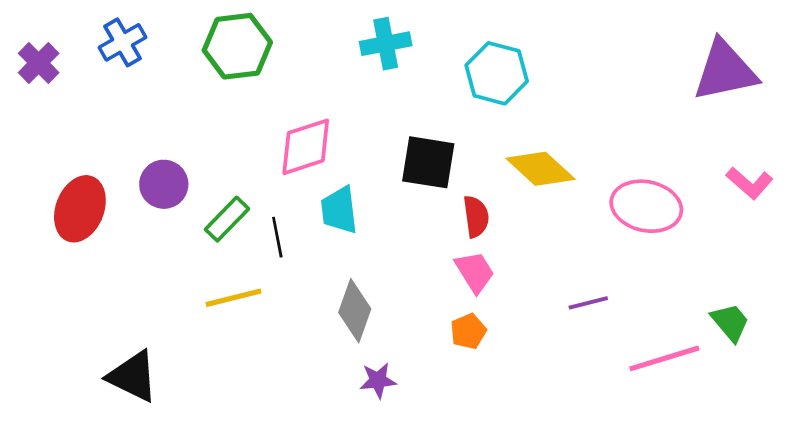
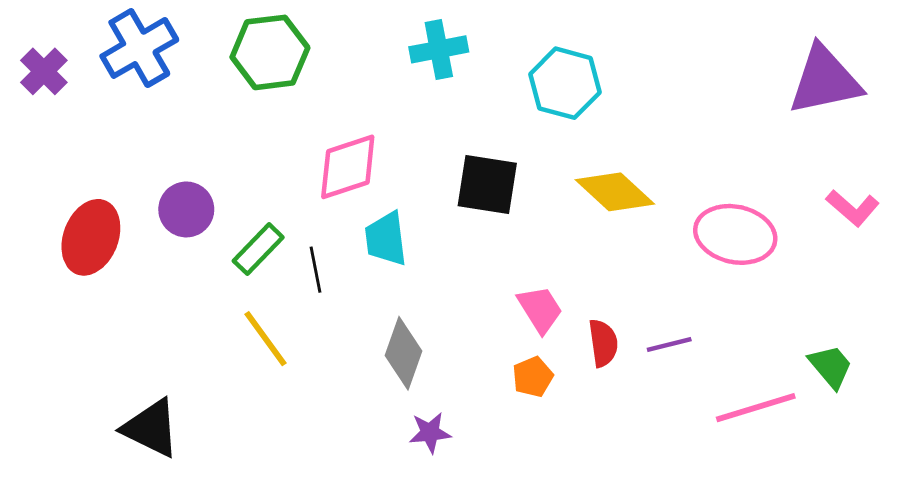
blue cross: (122, 42) -> (139, 48), size x1.4
red semicircle: (476, 217) -> (603, 343), moved
yellow line: (233, 298) -> (266, 339), turned 68

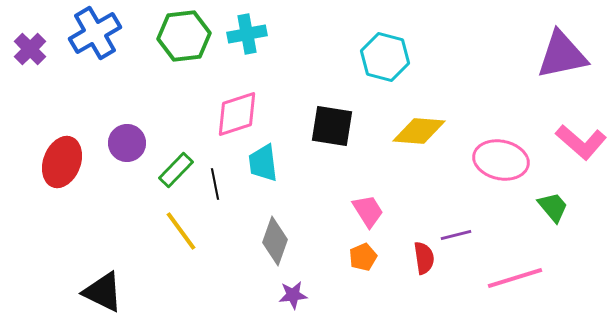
cyan cross: (439, 49) -> (247, 34), moved
yellow diamond: (615, 192) -> (419, 131), turned -38
pink L-shape: (853, 208) -> (581, 142), size x1.4
red semicircle: (603, 343) -> (424, 258), moved
green trapezoid: (831, 366) -> (553, 207), moved

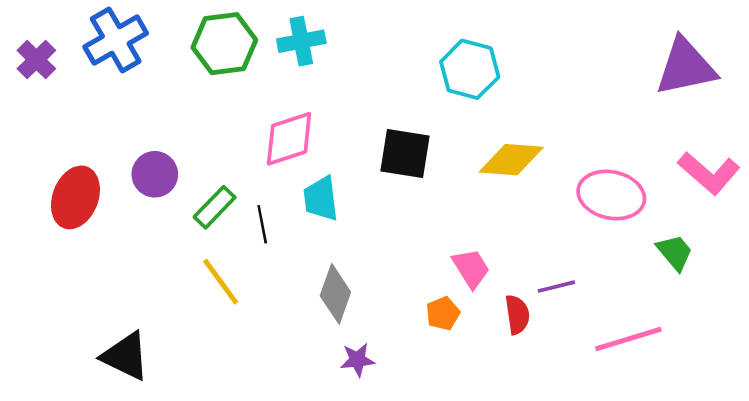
pink trapezoid: (368, 211) -> (471, 268), moved

